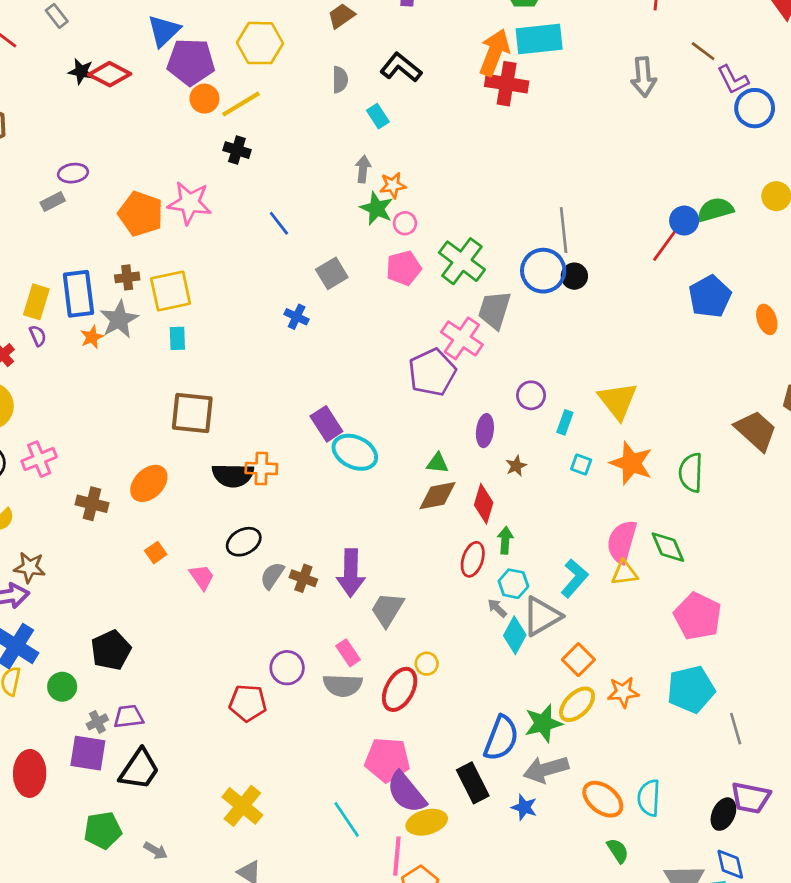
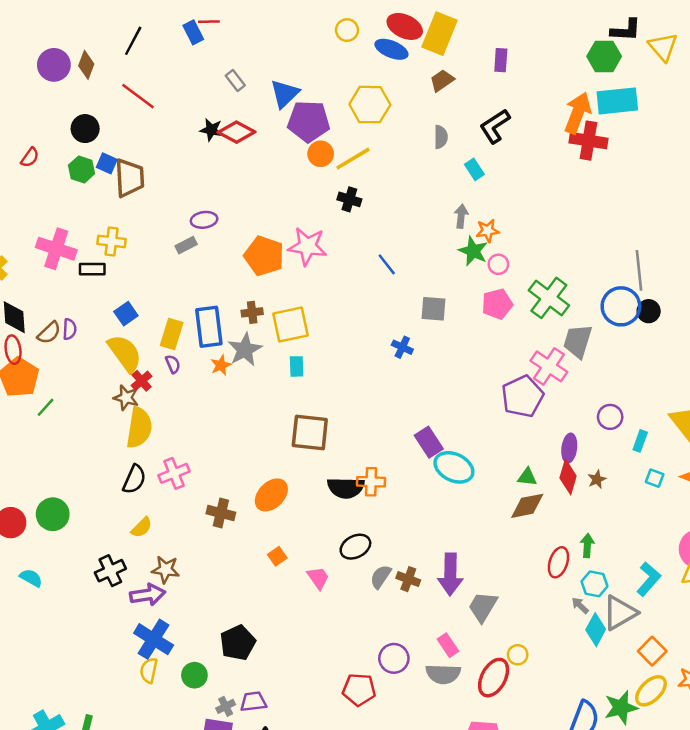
gray rectangle: (57, 16) -> (235, 80), moved
black L-shape: (401, 67) -> (495, 126), turned -72
gray square: (332, 273) -> (434, 309), turned 36
red diamond: (484, 504) -> (568, 477), moved

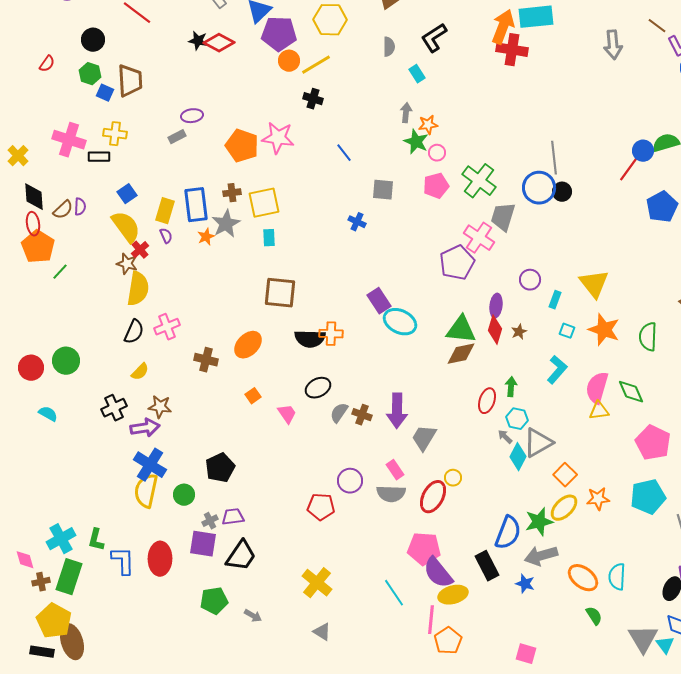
blue square: (107, 163) -> (105, 93), moved
green triangle: (527, 477) -> (461, 330), size x1.8
cyan L-shape: (649, 579) -> (557, 370), moved
yellow semicircle: (149, 670) -> (146, 491), size x1.6

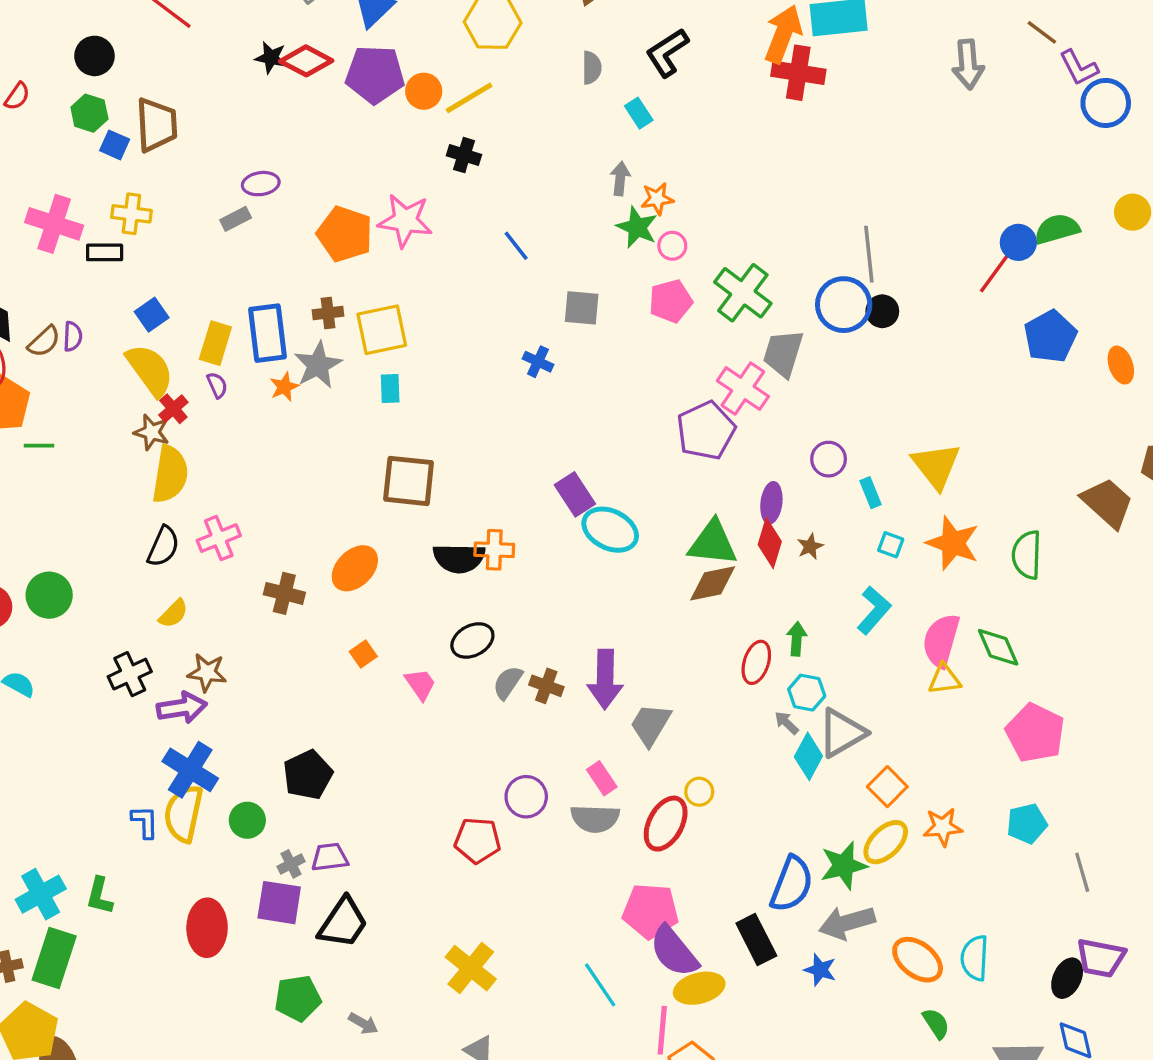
purple pentagon: (279, 34) -> (375, 74), moved
green line: (60, 272) -> (39, 446), turned 48
cyan rectangle: (555, 300) -> (871, 493), turned -42
cyan pentagon: (648, 497) -> (1027, 824), size x0.7
blue L-shape: (123, 561) -> (145, 822), moved, size x0.7

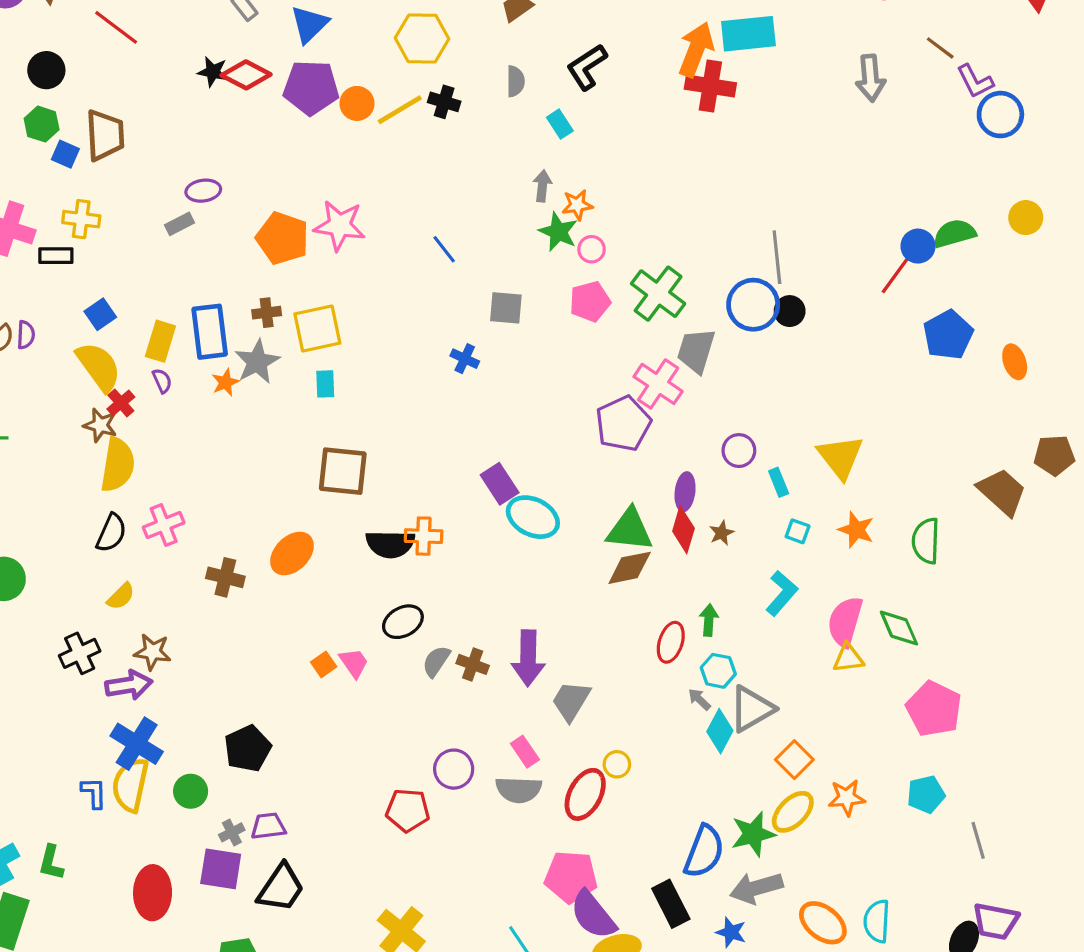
black cross: (464, 155) -> (444, 102), moved
orange star: (953, 543) -> (856, 530), size x0.7
orange square: (363, 654) -> (324, 664), moved

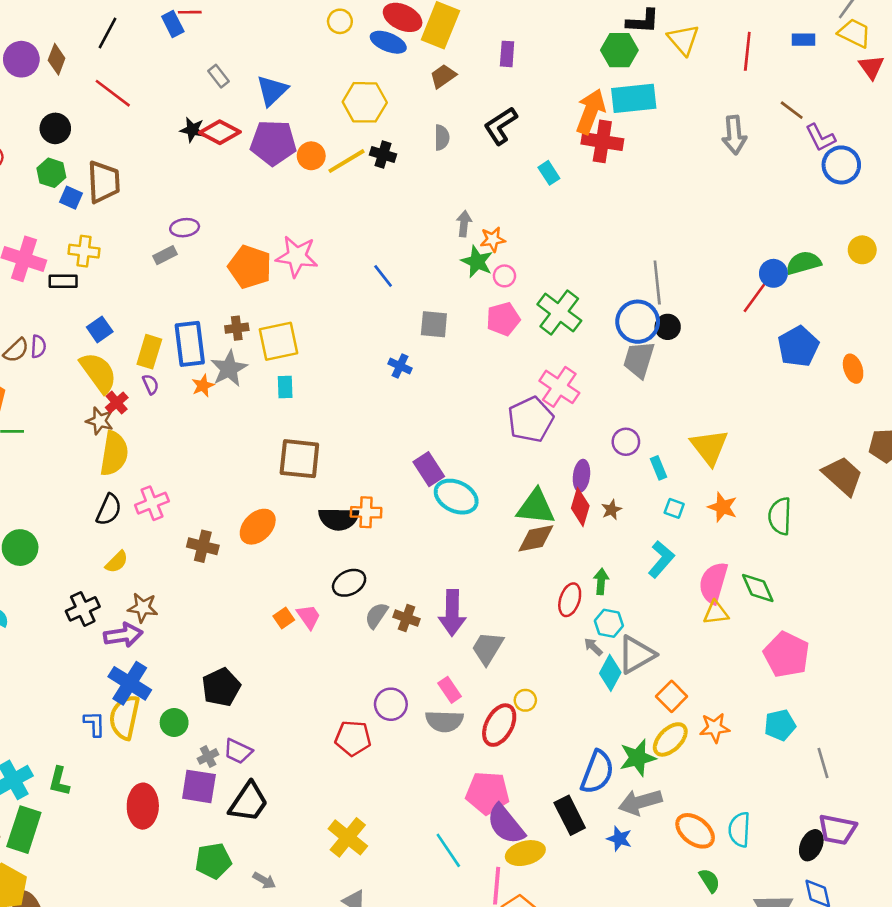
cyan rectangle: (560, 124) -> (549, 173), moved
gray trapezoid: (696, 351) -> (639, 360), moved
purple trapezoid: (268, 826) -> (238, 751), turned -148

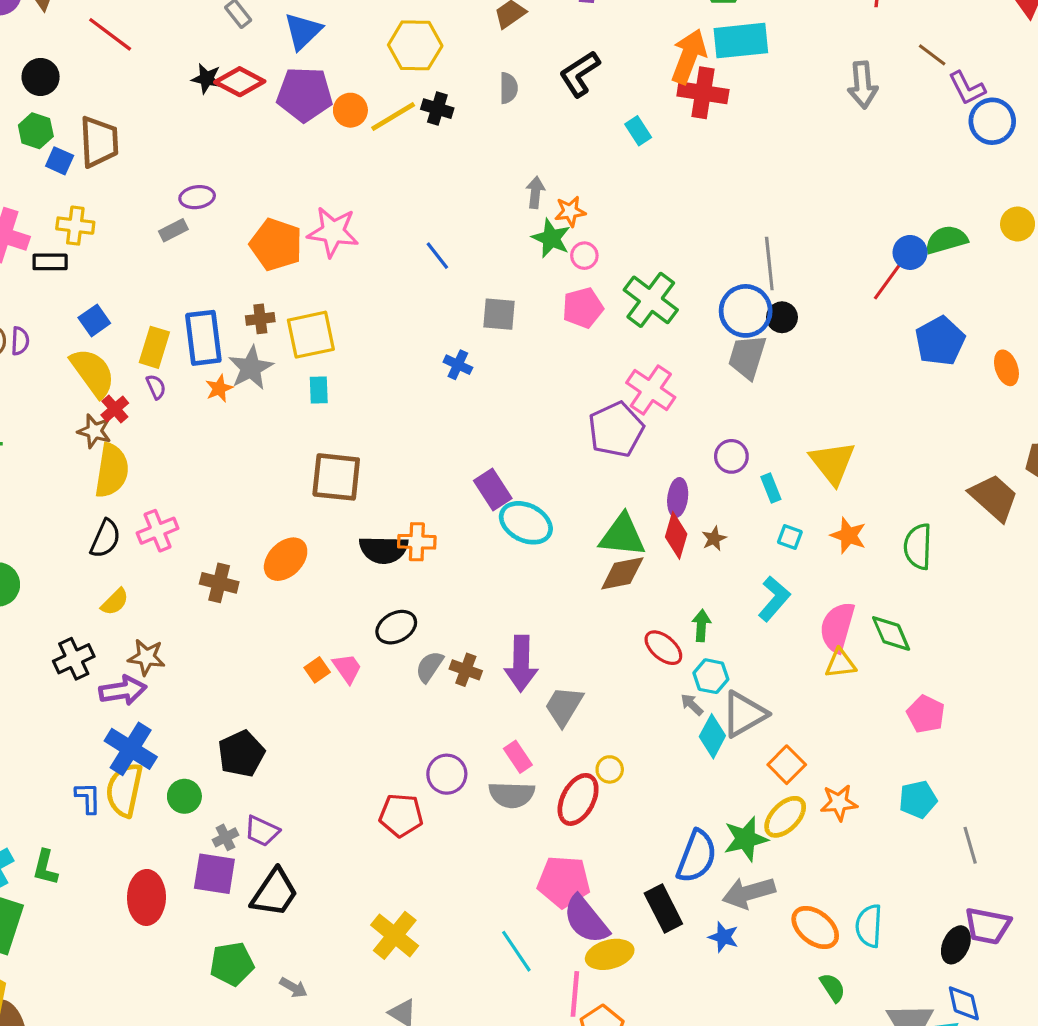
red ellipse: (570, 600) -> (663, 648), turned -68
pink pentagon: (786, 655) -> (926, 714), size x0.7

